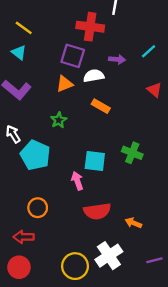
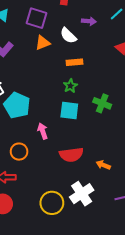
purple square: (73, 56) -> (36, 18), moved
white semicircle: (94, 76) -> (68, 36), turned -126
orange rectangle: (101, 106) -> (74, 62), turned -35
green star: (59, 120) -> (70, 86), moved
pink arrow: (77, 181) -> (43, 131), moved

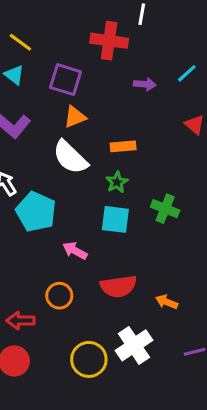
white semicircle: (68, 36) -> (70, 157), moved, size x1.4
pink arrow: (43, 131) -> (75, 251), turned -42
orange circle: (19, 152) -> (59, 296), moved

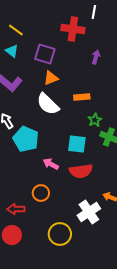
purple arrow: (145, 84) -> (96, 57), turned -80
green star: (117, 182) -> (95, 120), moved
red semicircle: (118, 286) -> (81, 171), moved
white cross: (134, 345) -> (89, 212), moved

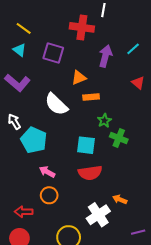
purple arrow: (96, 57) -> (105, 56), size x1.5
orange triangle: (51, 78) -> (79, 78), moved
pink arrow: (51, 164) -> (47, 172), moved

